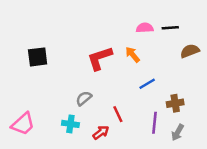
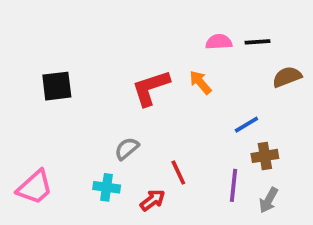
blue line: (147, 84) -> (246, 125), moved

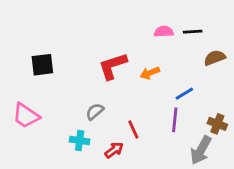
orange arrow: (200, 82) -> (150, 73), moved, turned -72
brown cross: (265, 156) -> (217, 124), moved, turned 30
purple line: (234, 185) -> (175, 120), moved
pink trapezoid: (35, 187) -> (26, 116), moved, turned 76
gray arrow: (269, 200) -> (201, 150), size x1.5

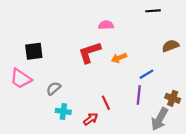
pink semicircle: (164, 32) -> (106, 25), moved
black line: (193, 32) -> (153, 11), moved
gray semicircle: (95, 112) -> (53, 88), moved
pink trapezoid: (26, 116) -> (21, 79), moved

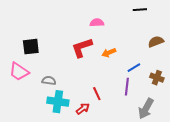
gray semicircle: (53, 88) -> (49, 81), turned 48
brown cross: (173, 98) -> (157, 78), moved
cyan cross: (63, 111) -> (58, 102), size x1.5

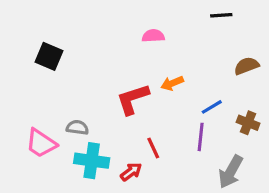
black square: (31, 47) -> (49, 56), moved, turned 30
red L-shape: (82, 48) -> (133, 99), moved
pink trapezoid: (19, 72) -> (41, 143), moved

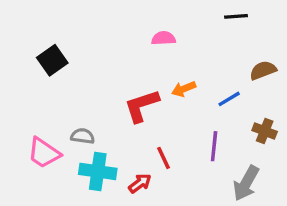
black square: (49, 56) -> (52, 60), turned 32
blue line: (212, 107) -> (229, 99), moved

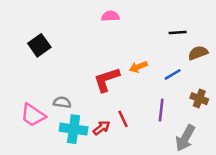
black line: (236, 16) -> (178, 33), moved
pink semicircle: (163, 38) -> (110, 16), moved
red arrow: (140, 183) -> (101, 128), moved

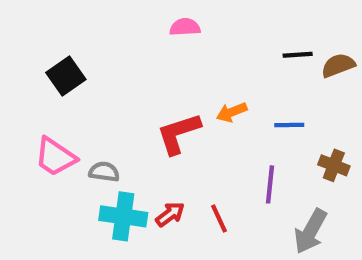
brown semicircle: (198, 53) -> (338, 65), moved
blue line: (173, 74) -> (289, 125), turned 30
pink trapezoid: (33, 115) -> (55, 157), moved
red line: (123, 119) -> (219, 219), moved

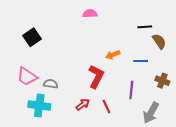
brown semicircle: (338, 65) -> (159, 41), moved, turned 77
red L-shape: (179, 133) -> (96, 77), moved, turned 135
cyan cross: (123, 216) -> (39, 106), moved

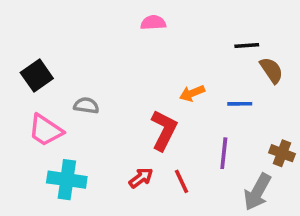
black square: (32, 37) -> (37, 76), moved
brown cross: (162, 81) -> (282, 153), moved
gray semicircle: (51, 84) -> (86, 106), moved

